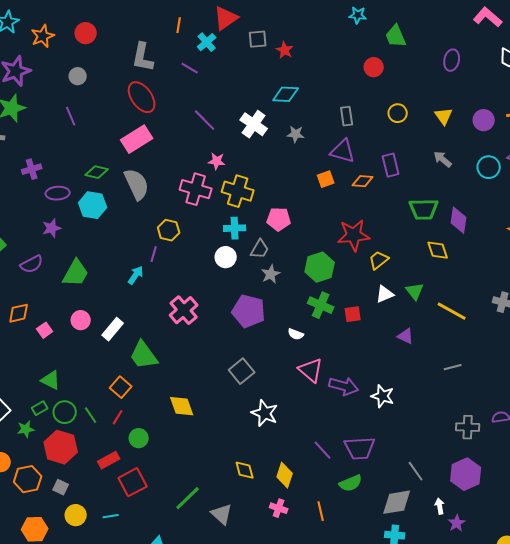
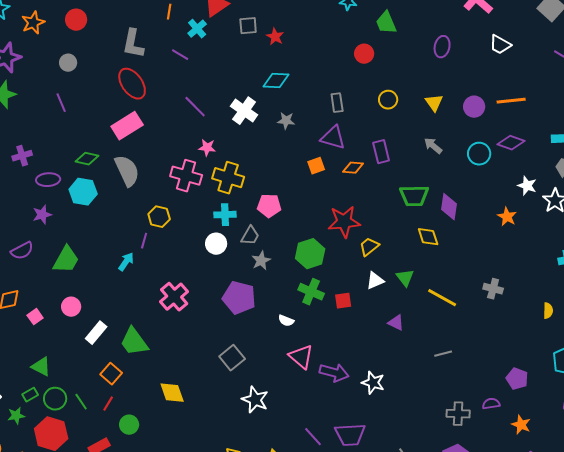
white rectangle: (113, 329) -> (96, 333), moved

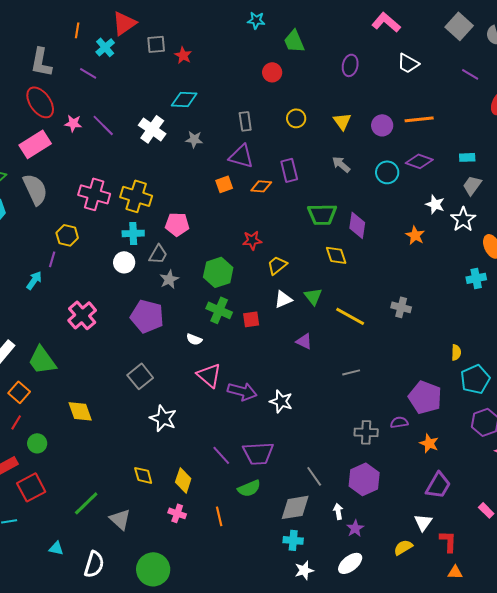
pink star: (207, 148) -> (73, 123), moved
red star: (344, 222) -> (252, 240), size x0.6
yellow semicircle: (548, 311) -> (456, 352), moved
purple pentagon: (517, 379) -> (425, 397), size x1.5

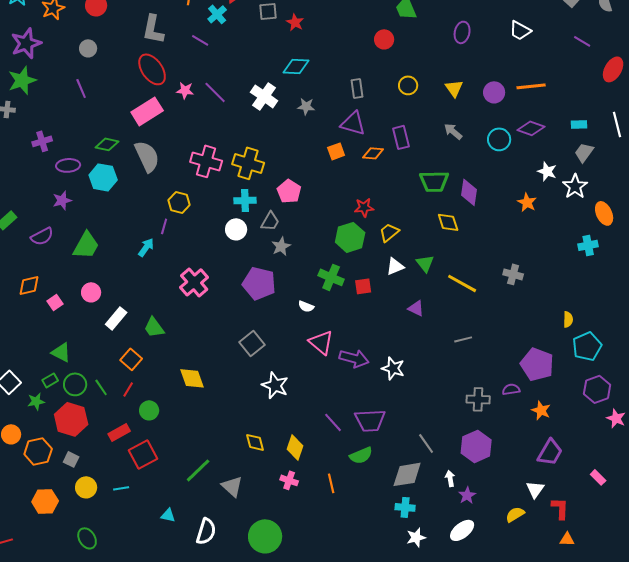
pink pentagon: (177, 224) -> (289, 191), turned 30
green hexagon: (218, 272) -> (350, 237), moved
green trapezoid: (42, 360) -> (154, 327), size x0.7

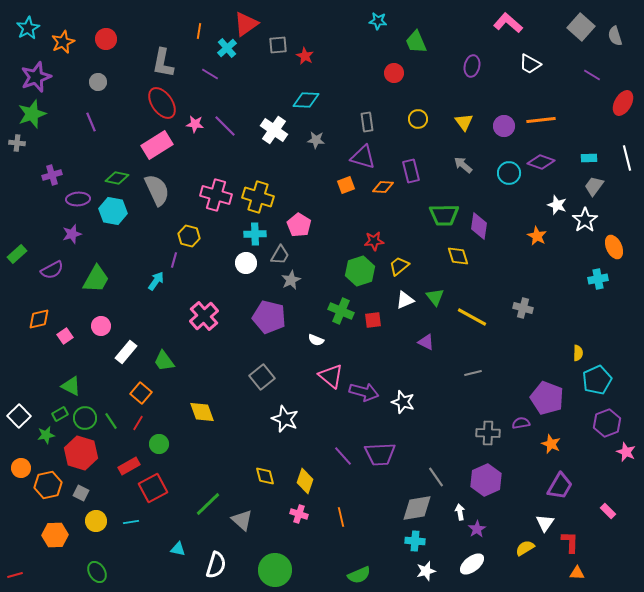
green semicircle: (361, 455) -> (359, 575), moved

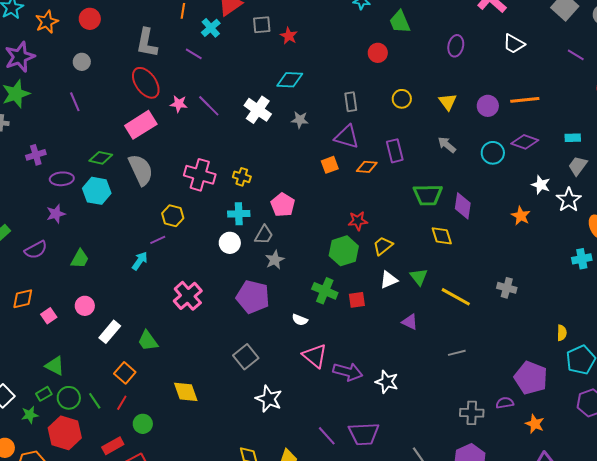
yellow cross: (258, 197) -> (242, 177), size x0.6
purple line: (174, 260) -> (158, 240), turned 49
green trapezoid: (96, 279) -> (80, 259), size x0.7

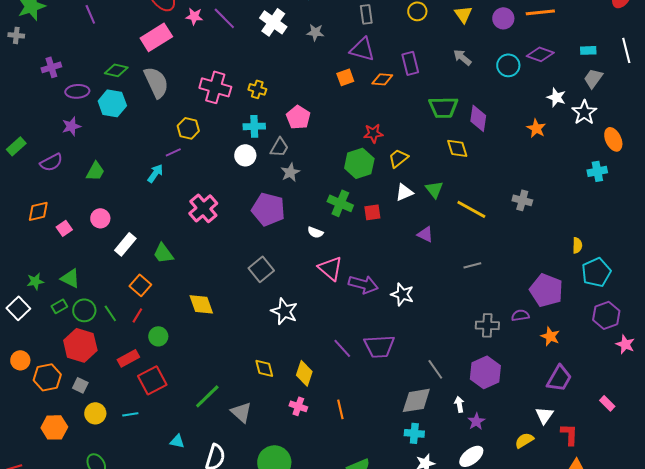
green star: (30, 415) -> (35, 281), moved

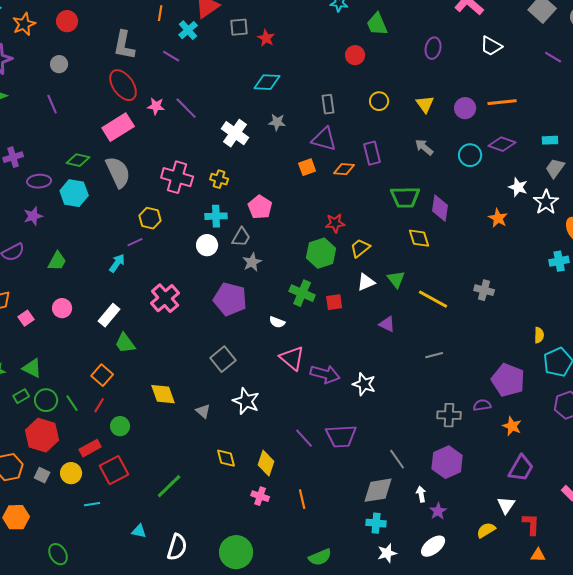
white cross: (273, 22) -> (235, 133), moved
white rectangle: (125, 244) -> (109, 315), moved
gray triangle: (241, 412) -> (203, 411), moved, size x0.7
yellow circle: (95, 413) -> (71, 473), moved

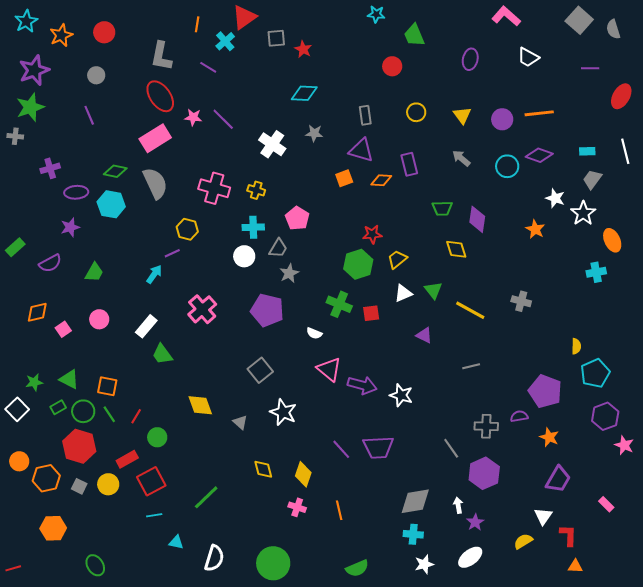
purple line: (553, 57) -> (590, 68), turned -30
green trapezoid: (405, 197) -> (442, 208), size x0.7
orange square: (102, 375) -> (107, 386), moved, turned -30
gray line: (397, 459) -> (451, 448), moved
cyan line: (92, 504) -> (154, 515), moved

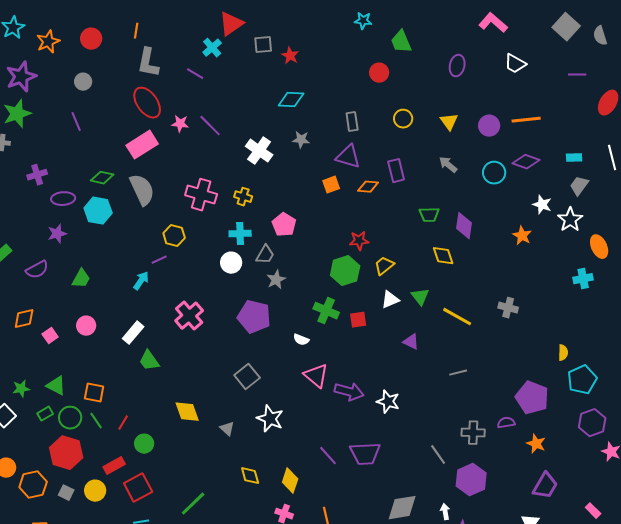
orange line: (197, 24) -> (136, 31), moved

